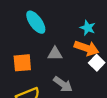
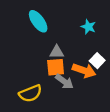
orange arrow: (87, 48) -> (84, 70), moved
orange square: (22, 63) -> (56, 67), moved

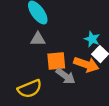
cyan star: (88, 27) -> (92, 39), moved
gray triangle: (57, 52) -> (38, 39), moved

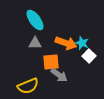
orange arrow: (86, 64) -> (66, 43), moved

